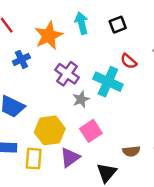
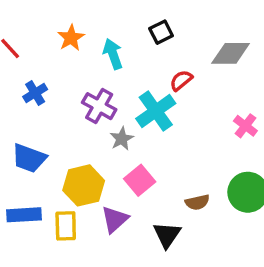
cyan arrow: (82, 23) -> (113, 54), moved
orange star: (49, 36) -> (71, 38), moved, size x0.7
red semicircle: (129, 61) -> (181, 80), turned 105
cyan cross: (108, 82) -> (156, 111), turned 36

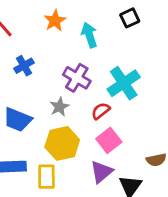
red semicircle: (181, 80) -> (101, 111), moved
gray star: (122, 139) -> (59, 107), moved
purple triangle: (115, 219) -> (101, 172), moved

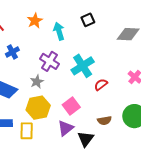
red semicircle: (101, 111) -> (101, 85), moved

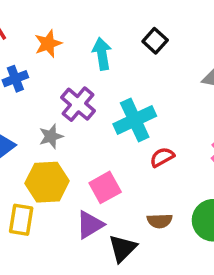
black square: (88, 20) -> (155, 41), turned -32
orange star: (35, 21) -> (48, 44), moved

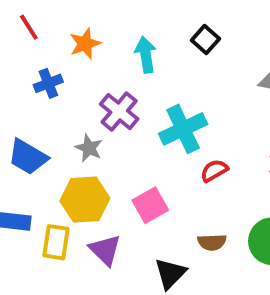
gray star: (51, 136) -> (89, 148), turned -30
purple triangle: (90, 225) -> (105, 250), moved, turned -44

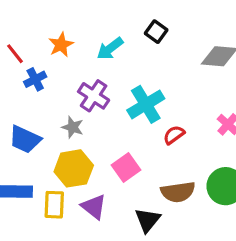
red line: (29, 27) -> (15, 54), moved
cyan arrow: (146, 55) -> (110, 49), turned -112
brown semicircle: (212, 242) -> (178, 192), size x1.5

